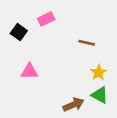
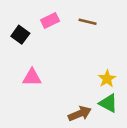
brown line: (87, 43) -> (88, 22), moved

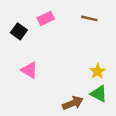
brown line: (88, 22) -> (89, 18), moved
pink triangle: (32, 77) -> (29, 70), turned 30

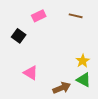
black square: (19, 31) -> (19, 36), moved
pink triangle: (29, 70) -> (31, 73), moved

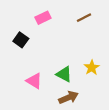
brown line: (76, 16) -> (84, 18), turned -40
green triangle: (84, 80) -> (64, 74), moved

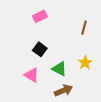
brown line: (84, 18) -> (84, 28), moved, turned -48
black square: (21, 40) -> (40, 49), moved

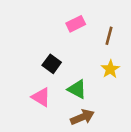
pink rectangle: (40, 16) -> (76, 24), moved
yellow star: (85, 63) -> (110, 69), moved

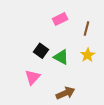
green triangle: (77, 89) -> (61, 57), moved
pink triangle: (41, 97) -> (33, 77), turned 42

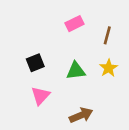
black square: (41, 51) -> (35, 63), moved, turned 32
green triangle: (61, 57) -> (76, 71), turned -35

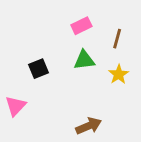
green triangle: (76, 71) -> (84, 60), moved
pink triangle: (40, 96) -> (16, 106), moved

